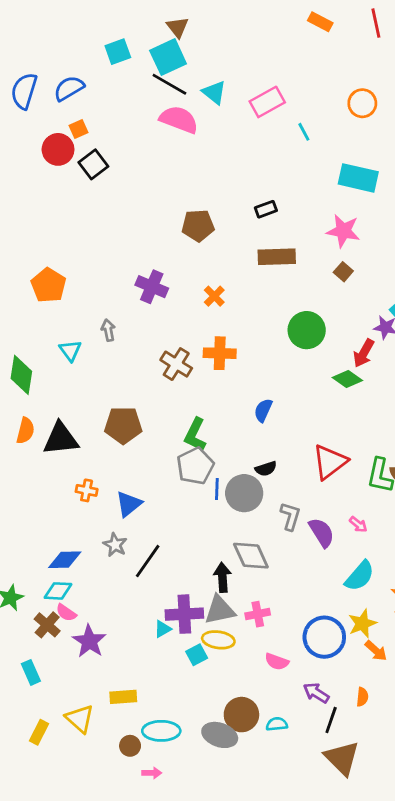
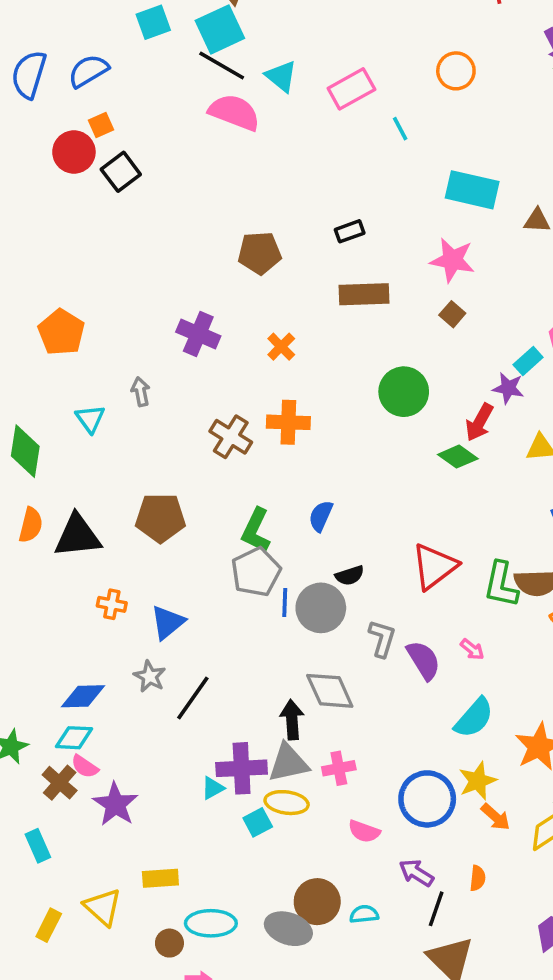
orange circle: (362, 103) -> (456, 71), moved
blue semicircle: (263, 410) -> (321, 516), moved

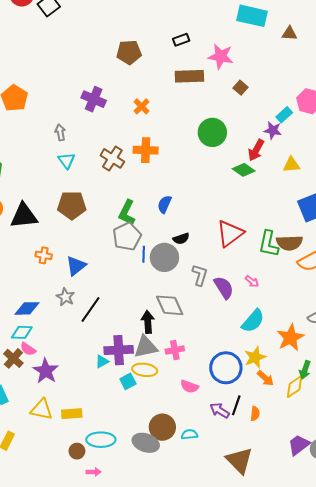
pink star: (452, 260) -> (221, 56), moved
cyan triangle: (90, 419) -> (67, 161), moved
yellow triangle: (103, 907) -> (42, 409), moved, turned -30
black line: (436, 909) -> (236, 405), moved

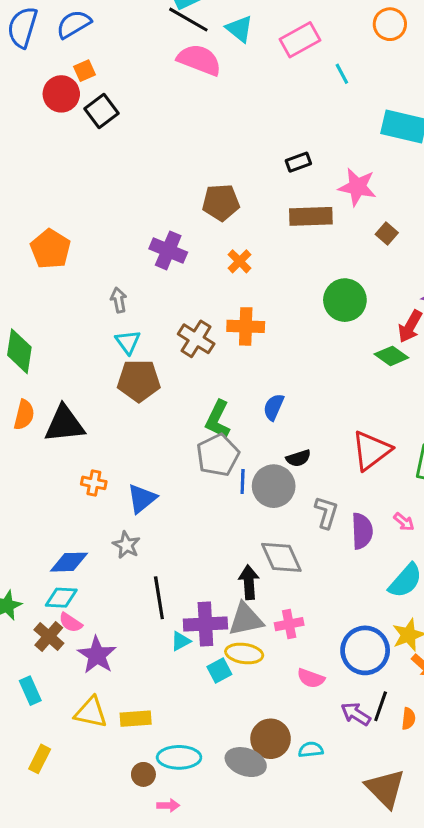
brown pentagon: (129, 52) -> (221, 202), moved
brown pentagon: (72, 205) -> (139, 381), moved
purple semicircle: (224, 288) -> (362, 531), turned 30
black line: (90, 309) -> (159, 598), moved, turned -44

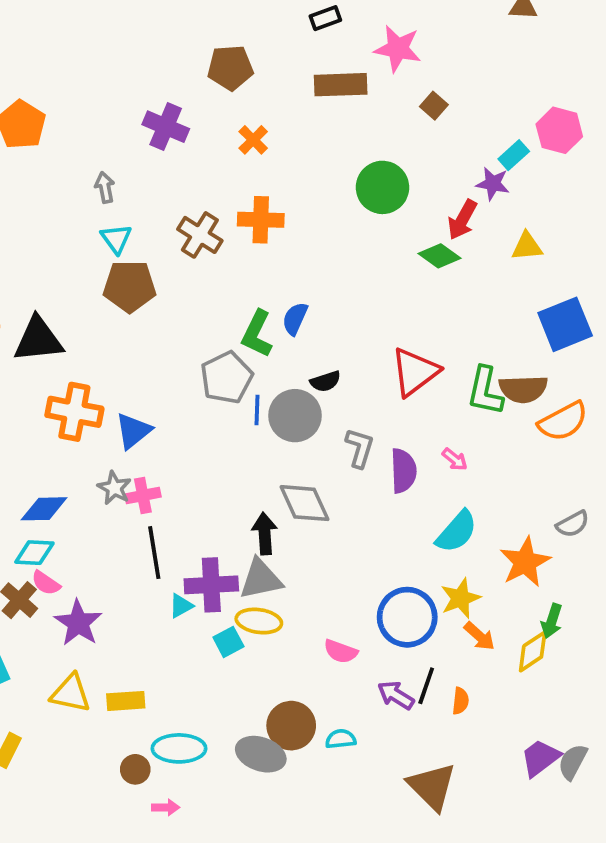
green L-shape: (218, 419) -> (257, 334), moved
orange cross: (94, 483) -> (74, 412), size x1.8
pink cross: (289, 624) -> (143, 495), moved

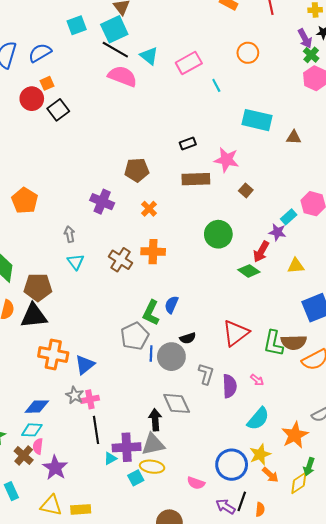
brown pentagon: (130, 286) -> (38, 287), moved
pink semicircle: (46, 583) -> (38, 446), turned 63

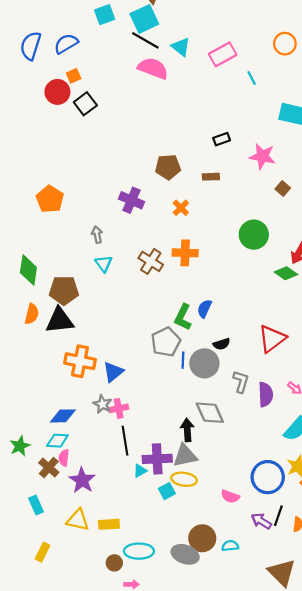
brown rectangle: (196, 179) -> (211, 177), moved, size x0.6

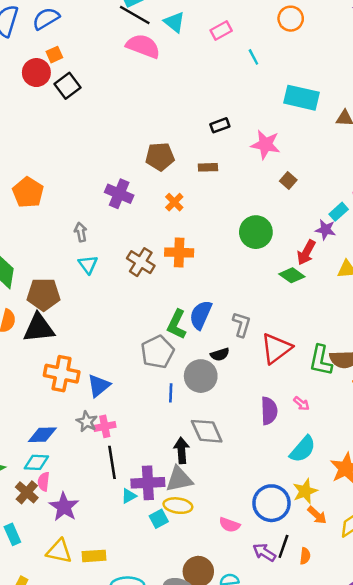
pink rectangle: (223, 54) -> (221, 31), size x0.7
blue semicircle: (204, 309) -> (201, 315), size x1.4
blue line: (183, 360) -> (171, 393), moved
gray L-shape: (241, 382) -> (241, 324), moved

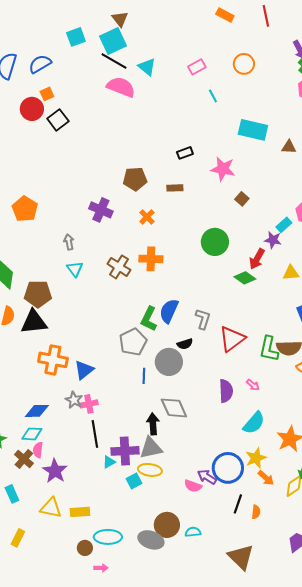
pink rectangle: (221, 31) -> (197, 67), moved
purple arrow: (264, 552) -> (207, 477), moved

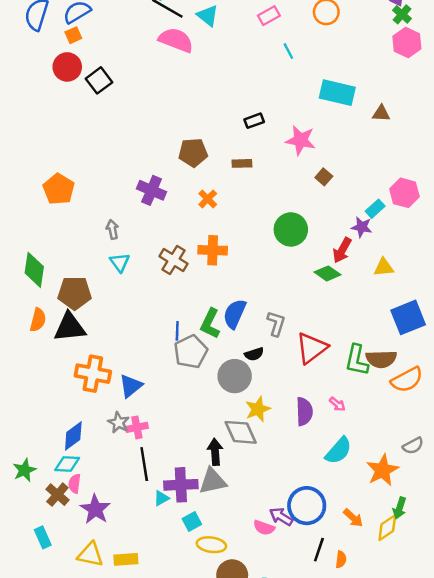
orange square: (47, 94) -> (73, 35), moved
blue line: (144, 376) -> (177, 331), moved
blue diamond: (37, 411) -> (73, 436), turned -35
yellow star: (256, 458) -> (258, 409), moved
yellow ellipse: (150, 470) -> (211, 545), moved

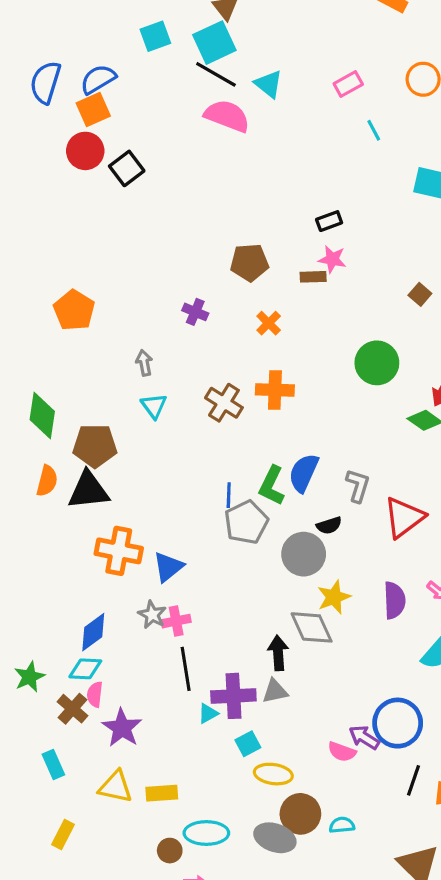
orange square: (73, 35) -> (93, 110), size x1.5
pink star: (301, 140) -> (332, 259), moved, size x0.7
purple cross: (152, 190) -> (195, 312), size x0.7
gray triangle: (213, 481) -> (275, 691), size x0.7

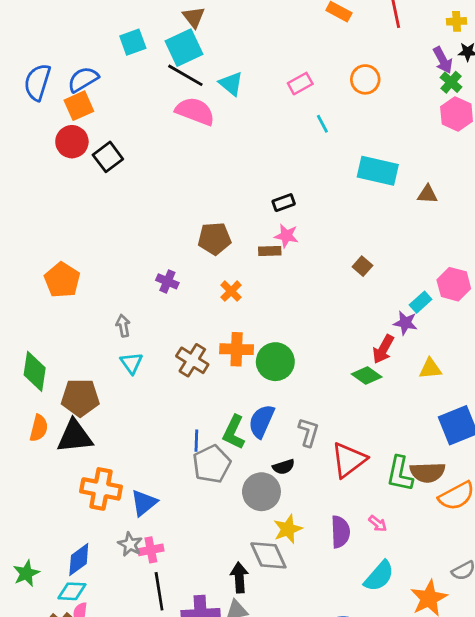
green circle: (377, 363) -> (275, 362), moved
green star: (29, 677) -> (26, 573), moved

